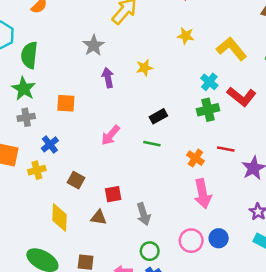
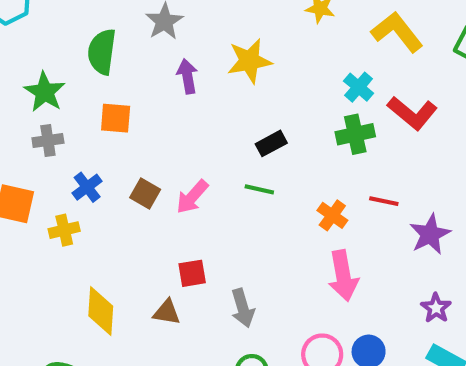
green semicircle: (29, 55) -> (102, 52), moved
yellow star: (144, 68) -> (249, 61), size x1.5
pink arrow: (110, 135) -> (192, 197), moved
brown square: (76, 180) -> (145, 194), moved

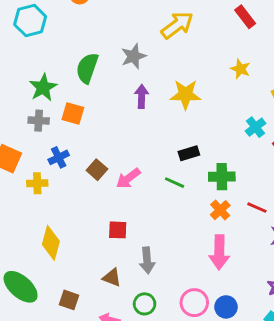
orange square: (116, 118) -> (73, 113), moved
green cross: (355, 134) -> (222, 177), moved
brown triangle: (167, 312) -> (112, 278), moved

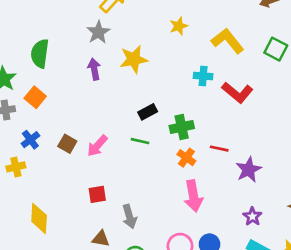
gray star: (134, 56) -> (98, 32), moved
yellow star: (240, 69) -> (179, 26), turned -30
orange square: (73, 113) -> (35, 97), turned 35
cyan cross: (256, 127) -> (203, 76), turned -36

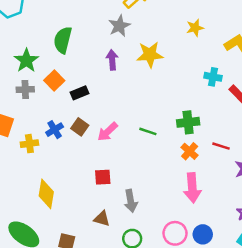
black rectangle: (148, 112) -> (80, 93), moved
blue cross: (30, 140) -> (55, 130), moved

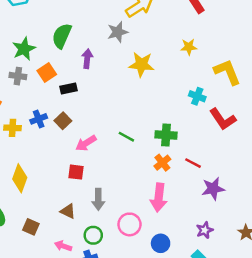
purple arrow: (112, 60) -> (87, 59), moved
pink arrow: (108, 132) -> (86, 143), moved
pink circle: (175, 233) -> (129, 224), moved

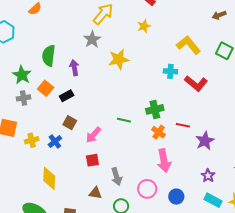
yellow star: (189, 47) -> (144, 26), moved
blue cross: (39, 119) -> (55, 141), moved

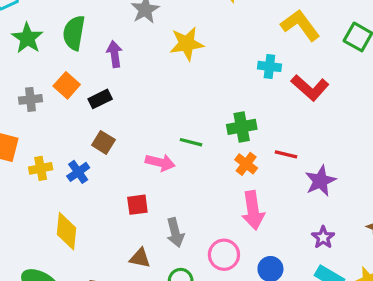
green star: (22, 75) -> (27, 38), moved
pink arrow: (93, 135) -> (160, 162), moved, turned -120

